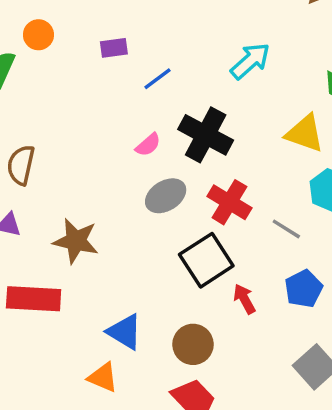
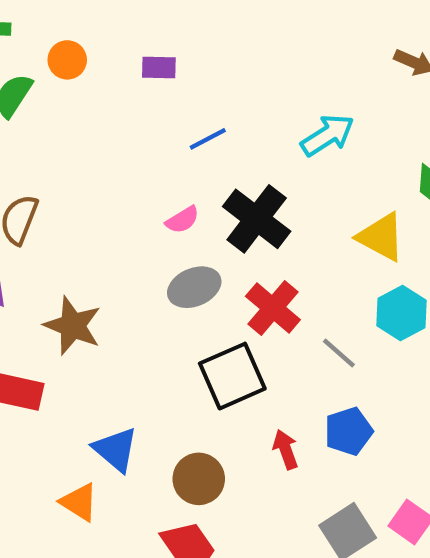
purple rectangle: (114, 48) -> (159, 68), moved
red arrow: (244, 299) -> (286, 449), moved

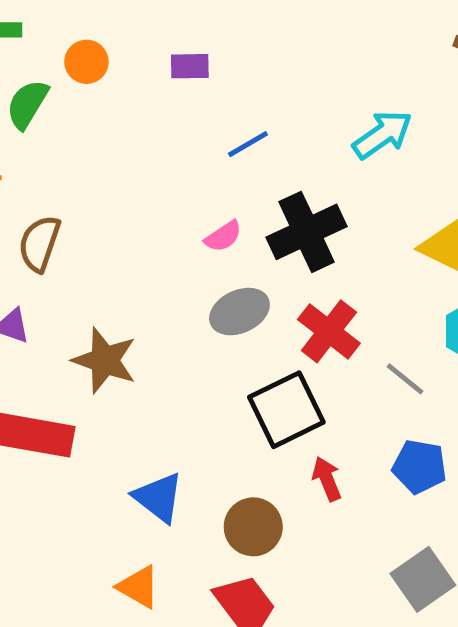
black cross: (257, 219) -> (306, 232), turned 30
blue pentagon: (349, 431) -> (419, 467), turned 30
red arrow: (286, 449) -> (327, 479), moved
orange triangle: (79, 502) -> (139, 587), moved

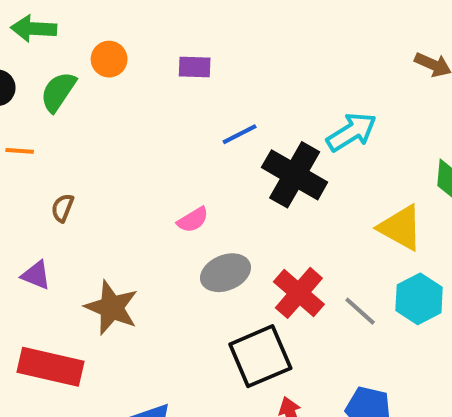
black cross: (306, 232) -> (295, 175), moved, turned -38
pink semicircle: (223, 236) -> (193, 220), moved
brown semicircle: (40, 243) -> (62, 208), size x0.6
gray line: (405, 379) -> (360, 311), moved

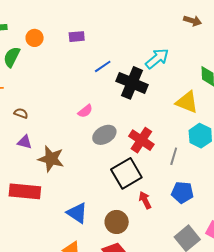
brown semicircle: (62, 208) -> (21, 113), turned 96
purple triangle: (36, 275) -> (25, 142), moved
gray line: (360, 311) -> (174, 156), moved, turned 72

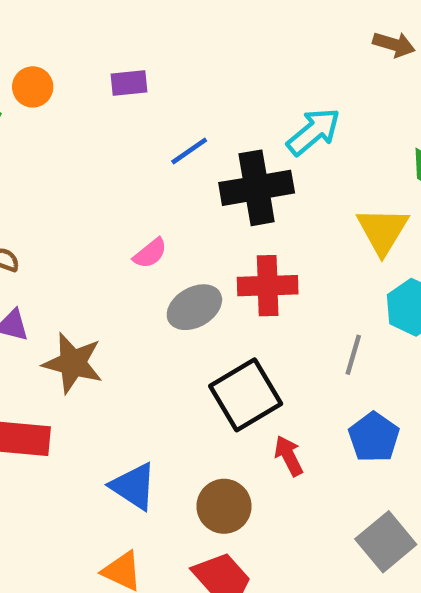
black cross: (132, 83) -> (257, 188), turned -32
yellow triangle: (187, 102) -> (382, 231), turned 40
red cross: (141, 140) -> (268, 286), moved, turned -35
blue pentagon: (182, 192) -> (374, 437), turned 30

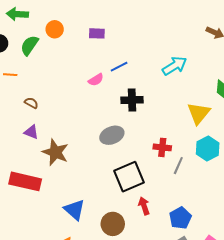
black cross: (257, 188) -> (132, 100), moved, size x0.7
pink semicircle: (150, 253) -> (96, 80), moved
red cross: (268, 286) -> (162, 147), moved, size x0.7
blue pentagon: (374, 437) -> (180, 218), moved

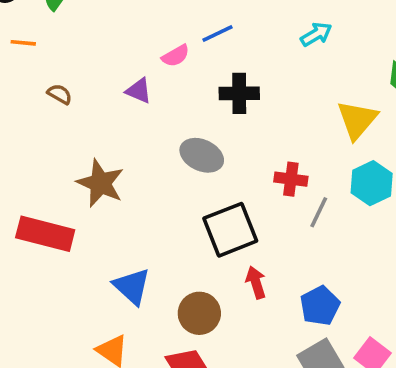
cyan arrow: (175, 66) -> (316, 34), size x0.7
purple triangle: (31, 132) -> (139, 91), moved
gray ellipse: (112, 135) -> (202, 155), turned 45

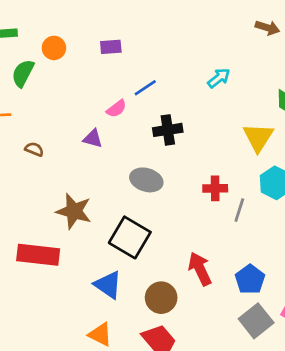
black square: (230, 230) -> (130, 237), moved, turned -30
red arrow: (256, 282) -> (200, 269), size x1.4

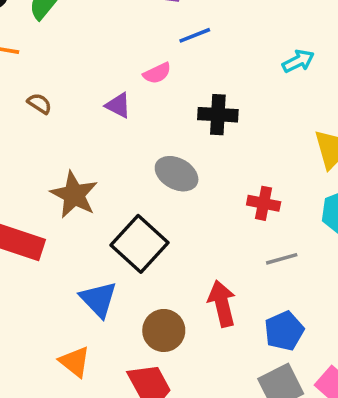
blue line: (145, 88) -> (195, 35), moved
gray line: (239, 210) -> (282, 259), moved, turned 45

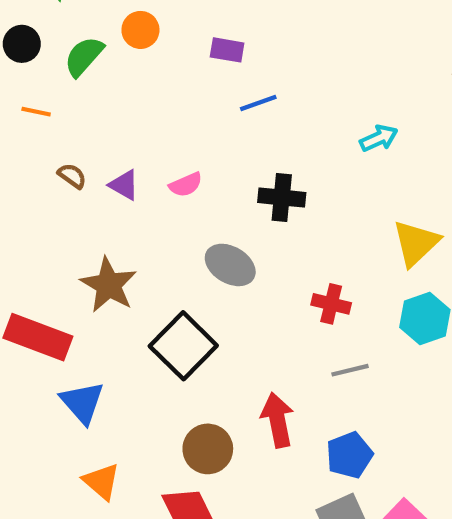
pink semicircle: (157, 73) -> (186, 185), moved
purple triangle: (118, 105) -> (124, 185), moved
blue triangle: (98, 299) -> (82, 402), moved

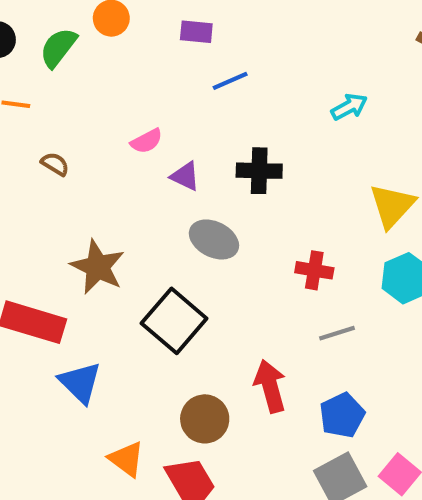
purple triangle: (124, 185) -> (185, 176), moved
pink semicircle: (186, 185) -> (147, 141), moved
orange triangle: (101, 481) -> (126, 459), moved

